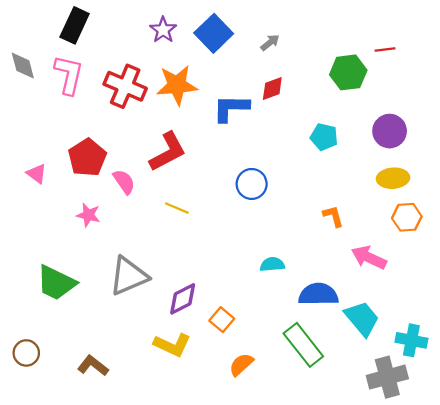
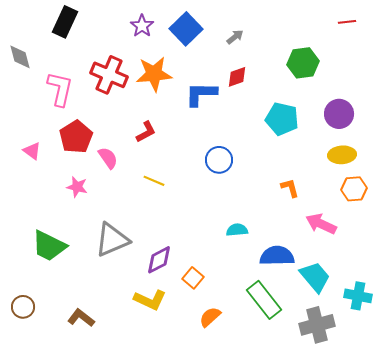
red line: (385, 49) -> (347, 22), moved
pink L-shape: (69, 75) -> (60, 89), moved
cyan pentagon: (324, 137) -> (282, 119), size x1.4
red L-shape: (168, 152) -> (146, 132), size x0.6
gray cross: (387, 377) -> (317, 325), moved

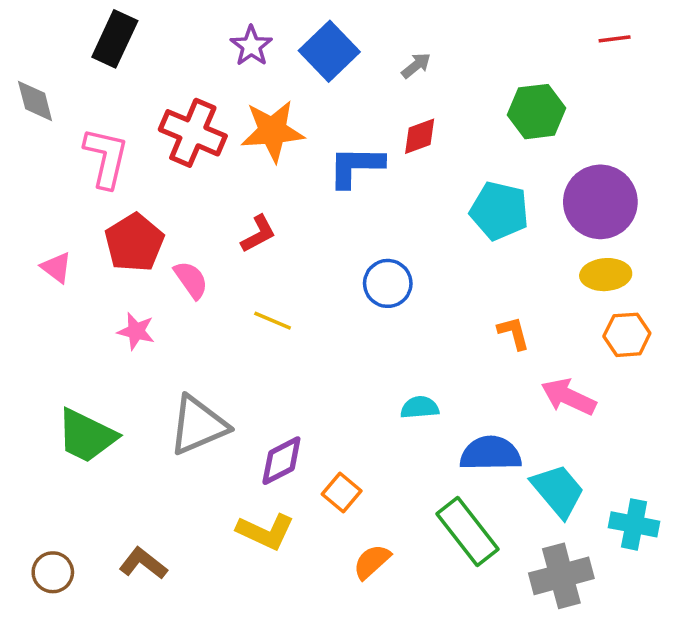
purple circle: (339, 114) -> (600, 202), size x1.4
brown circle: (23, 307) -> (53, 572), moved

